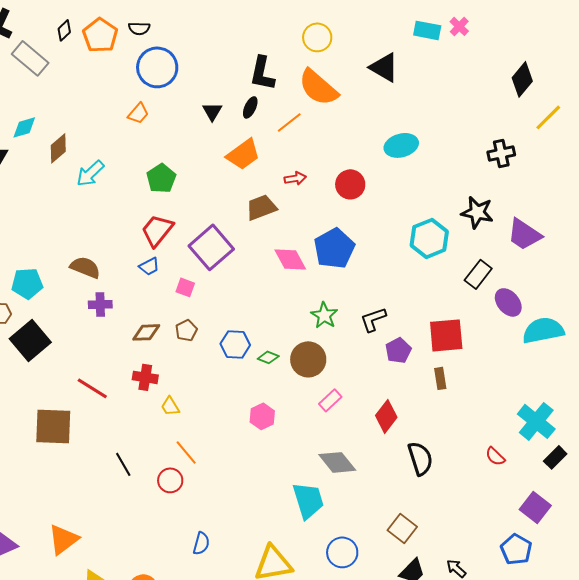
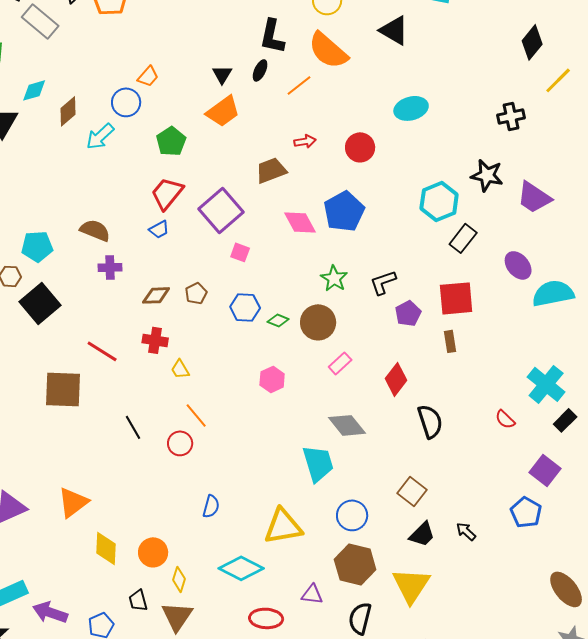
blue circle: (157, 67) -> (126, 102), moved, size x0.7
orange trapezoid: (243, 154) -> (223, 111), moved
black rectangle: (478, 274) -> (463, 238), moved
pink square: (185, 287) -> (240, 252), moved

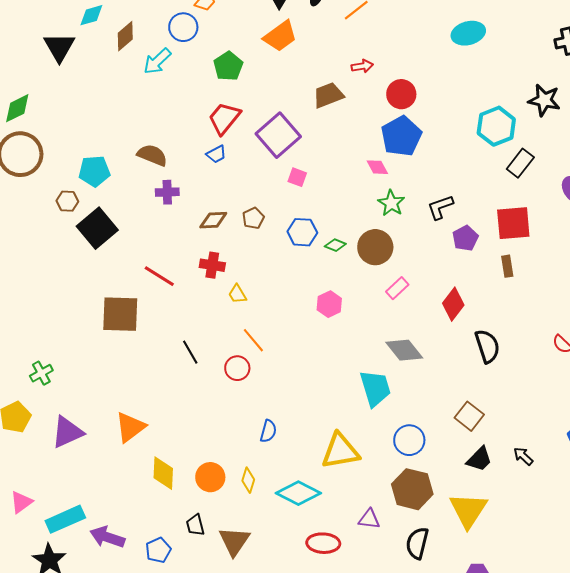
red circle: (360, 147) -> (401, 94), moved
pink diamond: (300, 222) -> (377, 167), moved, size x0.7
yellow diamond: (179, 579) -> (248, 480), moved

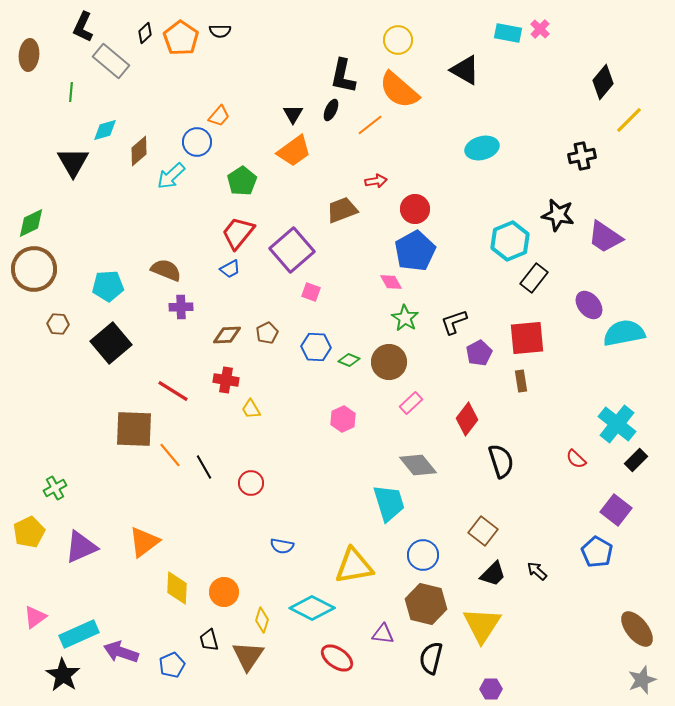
brown hexagon: (67, 201) -> (58, 324), moved
orange line: (253, 340) -> (170, 455), moved
blue semicircle: (268, 431) -> (282, 546), turned 85
yellow diamond: (248, 480) -> (262, 620), moved
red ellipse: (323, 543) -> (337, 658), turned 32

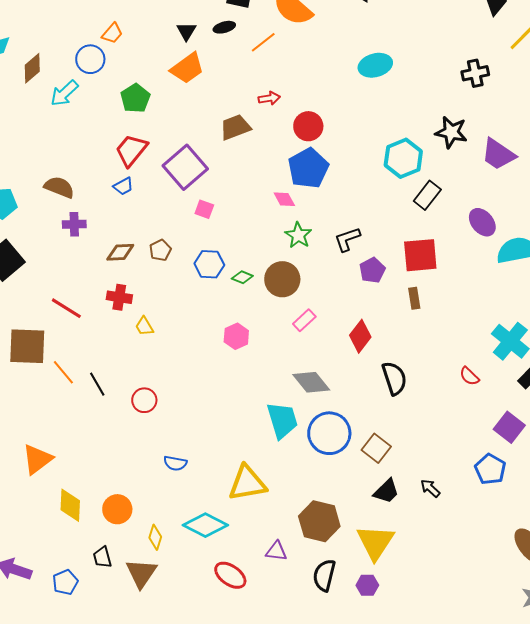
black ellipse: (331, 110) -> (224, 27), turned 50
blue circle: (423, 555) -> (329, 433), moved, size x1.4
purple hexagon: (491, 689) -> (367, 585), moved

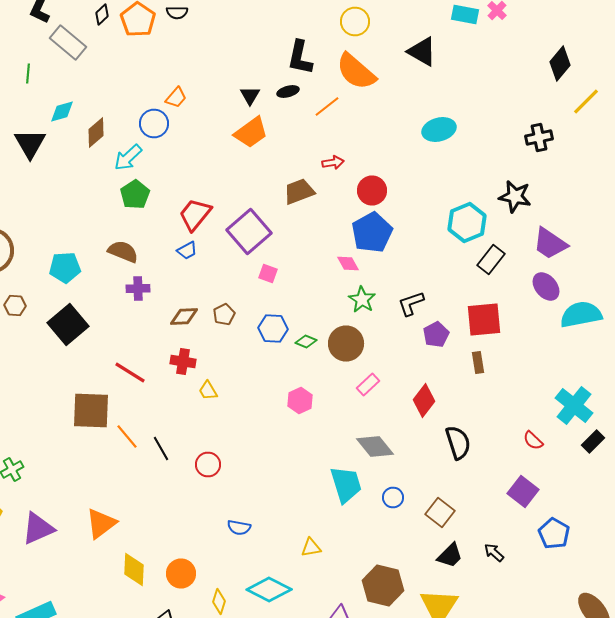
green pentagon: (135, 98) -> (135, 194), moved
purple trapezoid: (498, 154) -> (550, 244), moved
purple square: (509, 427) -> (523, 492), moved
blue circle: (329, 433) -> (393, 498), size x0.5
yellow triangle: (247, 483) -> (311, 548), size x0.5

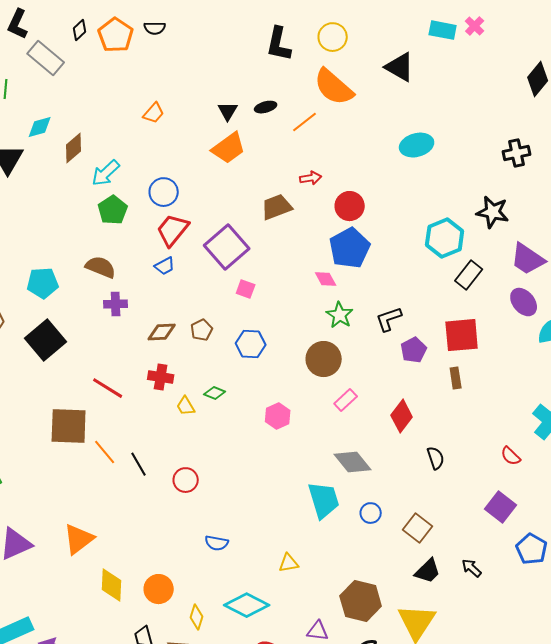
black L-shape: (300, 58) -> (279, 44), moved
blue circle: (154, 124) -> (164, 192), moved
green diamond: (306, 342) -> (215, 393), moved
black semicircle: (458, 442) -> (436, 458), size x0.7

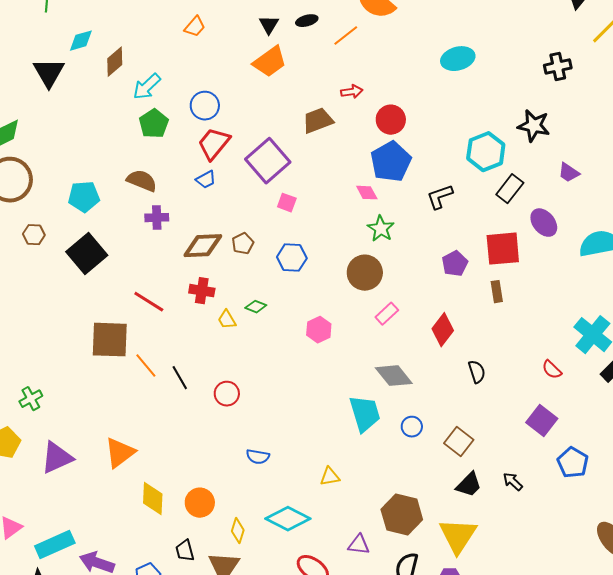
purple trapezoid: (528, 259) -> (569, 173), size x0.6
purple ellipse: (524, 302) -> (544, 223), moved
black L-shape: (389, 319) -> (440, 197), moved
brown diamond: (162, 332) -> (203, 246), size x1.4

